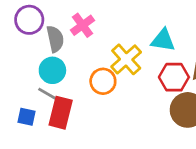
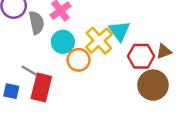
cyan triangle: (163, 40) -> (119, 31), moved, turned 45
cyan circle: (52, 70) -> (63, 42), moved

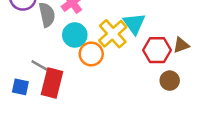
brown circle: (153, 85) -> (170, 81), size x0.6

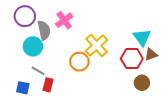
cyan triangle: (134, 24) -> (142, 37), moved
cyan circle: (75, 35) -> (33, 46), moved
red rectangle: (52, 83) -> (48, 85), size x0.6

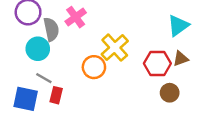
cyan triangle: (142, 37) -> (178, 26), moved, turned 30
blue square: (23, 88) -> (26, 99), size x1.5

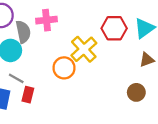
pink cross: (76, 17) -> (47, 20), turned 30
red hexagon: (157, 63) -> (114, 28), moved

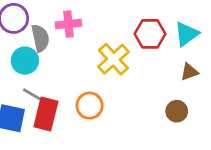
orange circle: (64, 68) -> (90, 106), moved
red rectangle: (28, 95) -> (46, 114), size x1.6

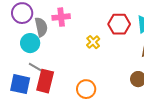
yellow cross: (113, 59) -> (93, 42), size x0.6
orange circle: (90, 106) -> (86, 89), moved

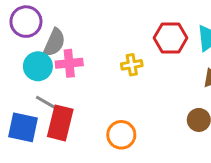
pink cross: (61, 17) -> (69, 63), moved
gray semicircle: (41, 27) -> (54, 42), turned 36
yellow cross: (93, 42) -> (132, 65), turned 32

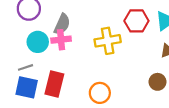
gray semicircle: (54, 42) -> (62, 24), moved
yellow cross: (132, 65) -> (108, 41), size x1.6
gray line: (45, 102) -> (26, 67), moved, turned -48

